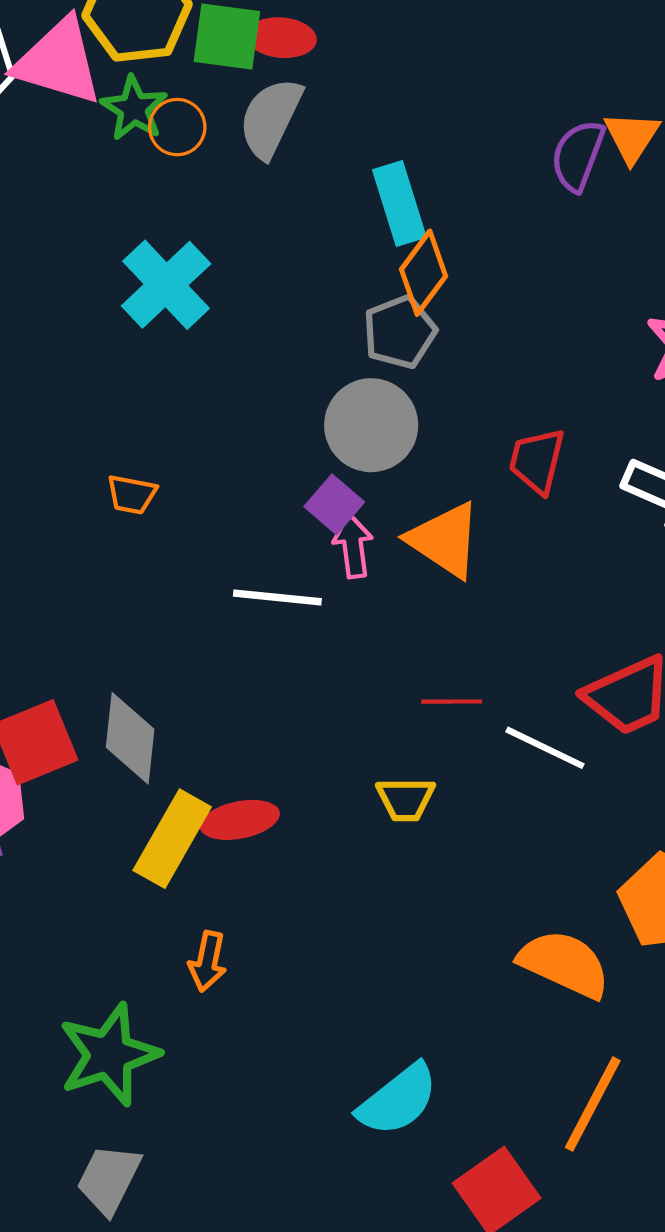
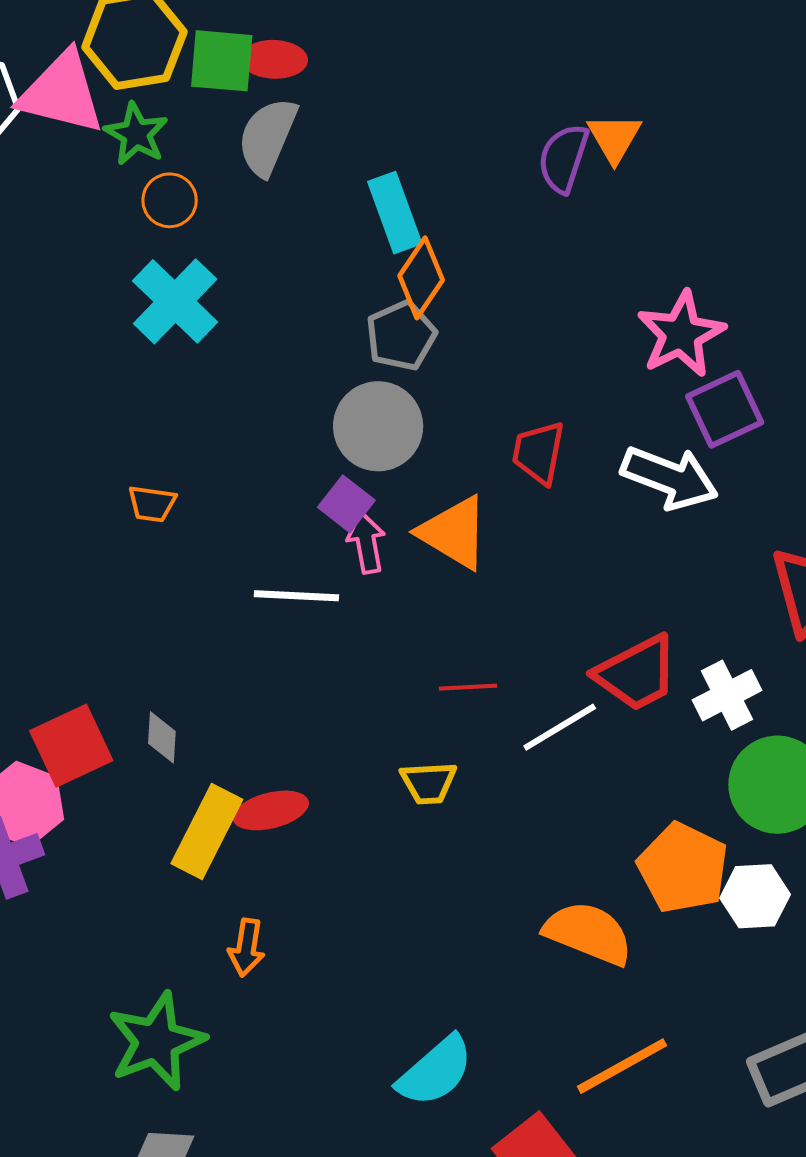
orange circle: (177, 127) -> (170, 200), moved
gray diamond: (130, 738) -> (162, 737), size x0.6
white line: (545, 748) -> (560, 727), turned -54
orange line: (593, 1104) -> (622, 1066), turned 36

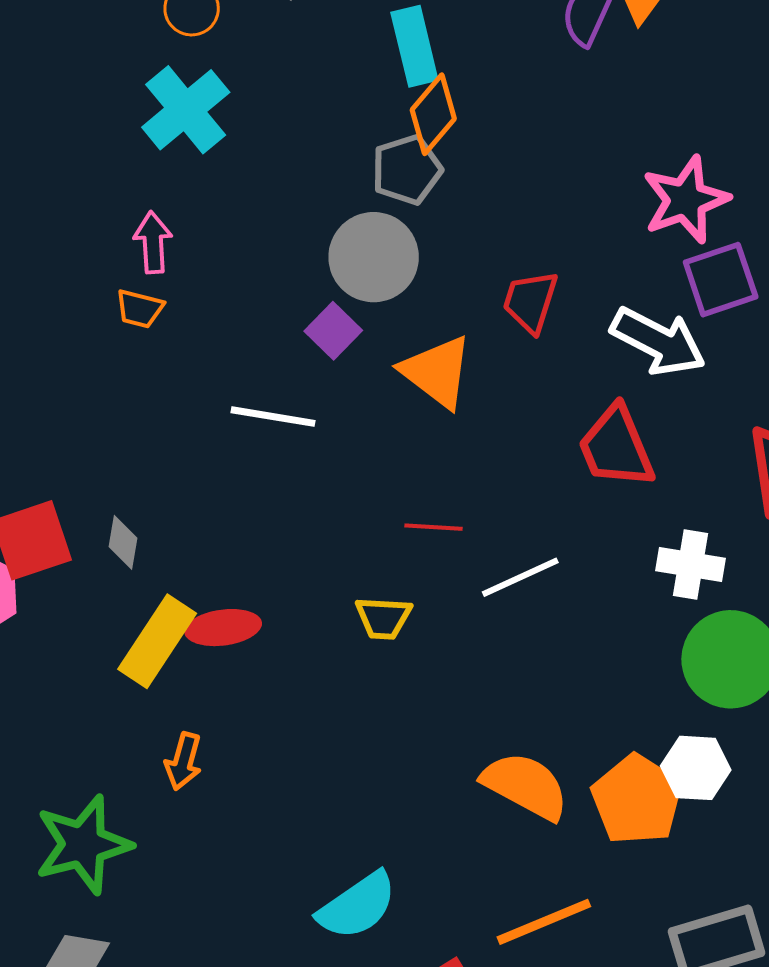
pink arrow: (366, 543) -> (153, 242), moved
red trapezoid: (637, 673) -> (616, 447), moved, turned 88
white cross: (727, 695) -> (691, 565), turned 30
orange pentagon: (683, 868) -> (637, 800), moved

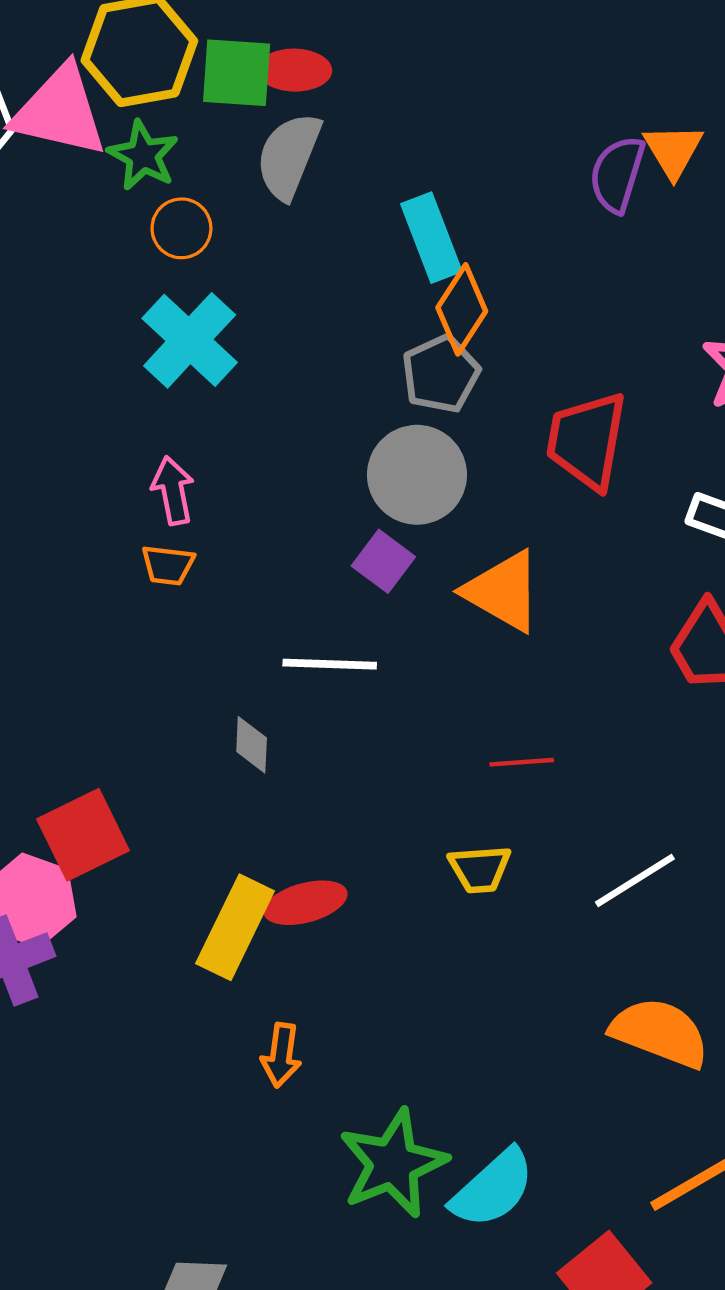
red trapezoid: (530, 302) -> (587, 441), moved, size x1.4
gray diamond: (123, 542) -> (252, 745), moved
white line: (520, 577) -> (635, 880), moved
green star: (83, 844) -> (393, 1164), moved

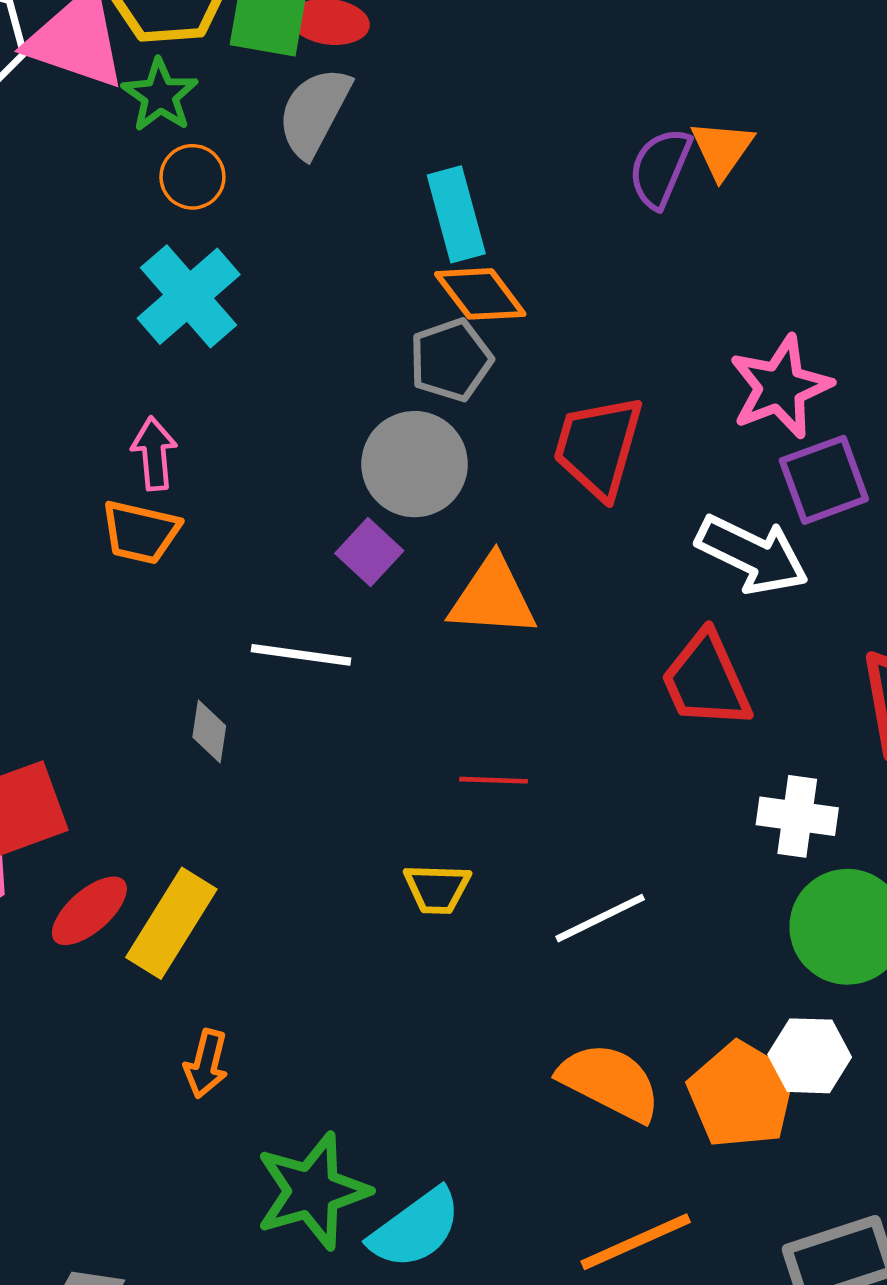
orange diamond: (462, 309) -> (480, 294), turned -76
orange trapezoid: (168, 565) -> (141, 532), size x1.4
orange triangle: (503, 591) -> (493, 597), turned -32
red ellipse: (305, 903) -> (89, 911), moved, turned -32

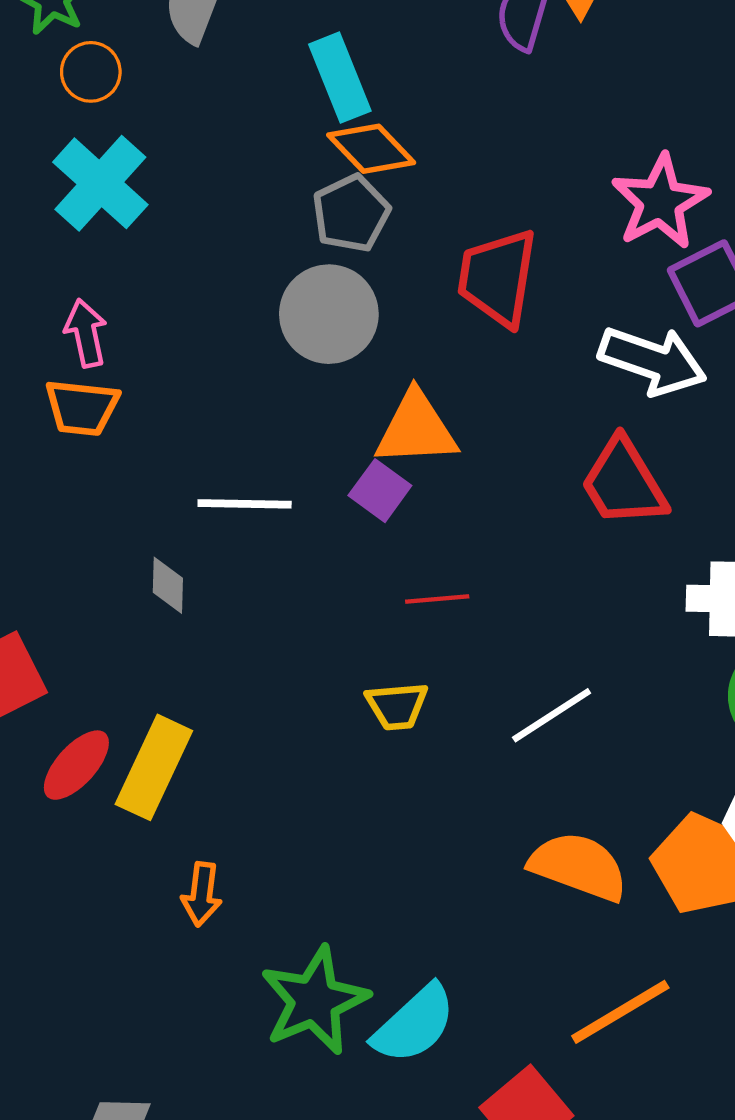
purple square: (369, 552) -> (380, 491), moved

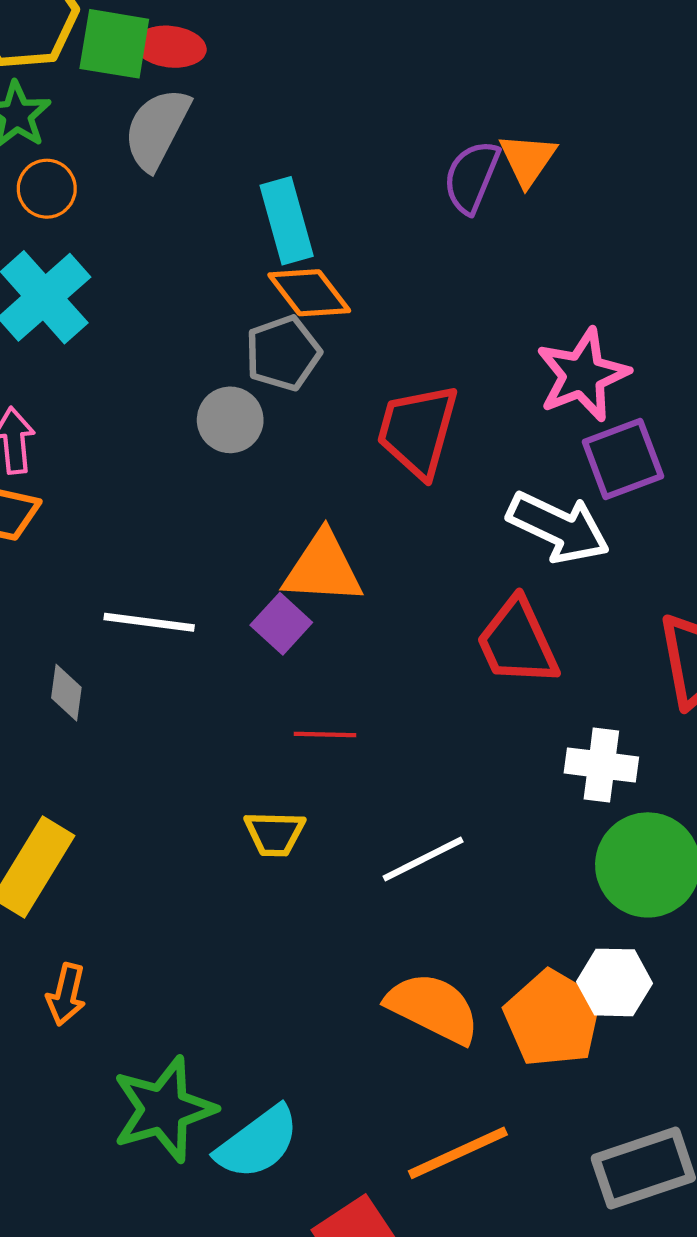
gray circle: (329, 314) -> (230, 420), moved, size x0.7

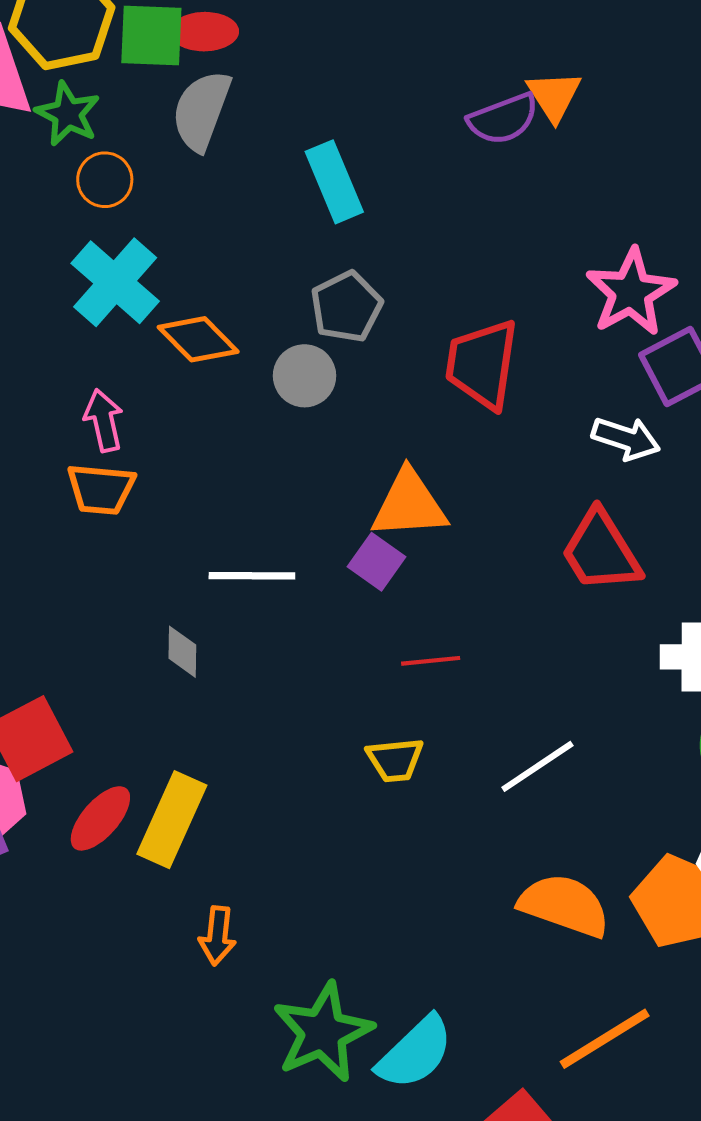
purple semicircle: (472, 177) -> (503, 119), turned -126
orange diamond: (309, 293) -> (198, 339), moved
white arrow: (558, 527) -> (626, 439), size x0.7

